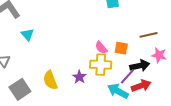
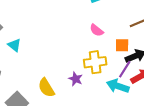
pink semicircle: (101, 48) -> (97, 30), moved
orange square: (121, 48) -> (122, 45), moved

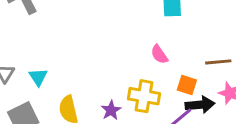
cyan triangle: (14, 45) -> (38, 77), moved

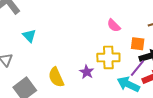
cyan triangle: (38, 77) -> (29, 36), moved

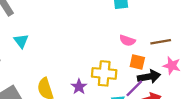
pink semicircle: (114, 26) -> (127, 40), moved, turned -32

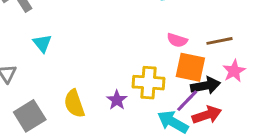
orange square: (137, 62) -> (190, 67), size x1.5
pink star: (172, 66) -> (234, 71), turned 30

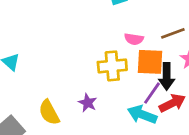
yellow cross: (149, 83) -> (112, 66), moved
black arrow: (205, 86) -> (167, 76), turned 110

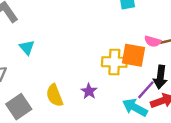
pink semicircle: (134, 39) -> (153, 41), moved
orange square: (150, 62) -> (133, 55), moved

